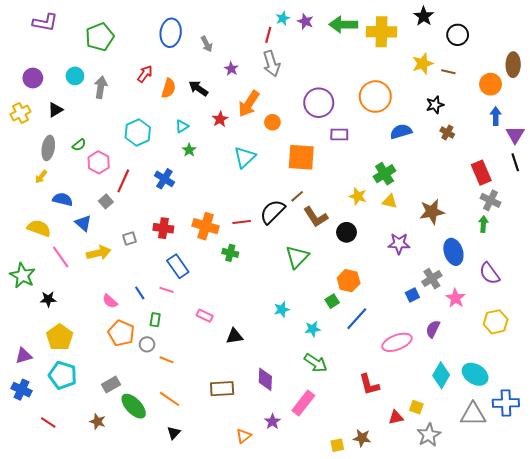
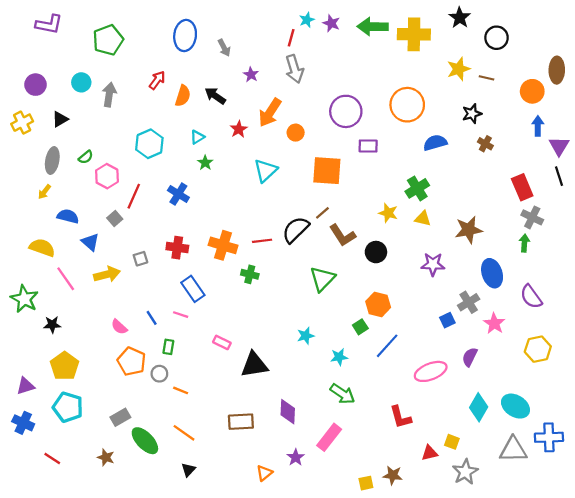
black triangle: (234, 336) -> (254, 365), size x1.5

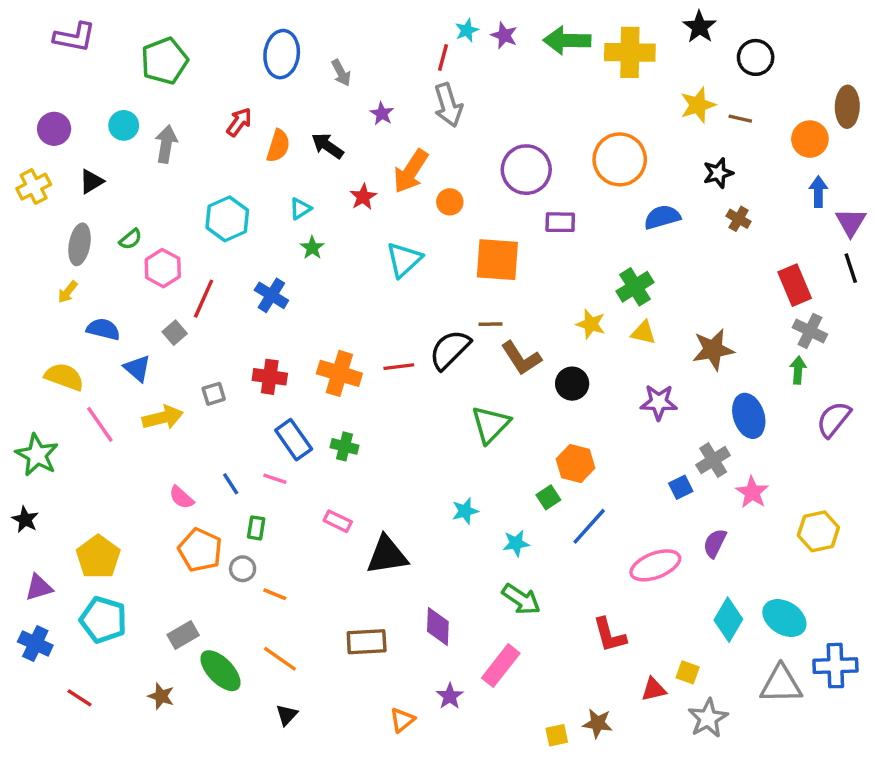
brown line: (322, 213) -> (491, 324), turned 40
green cross: (250, 274) -> (345, 446), moved
purple semicircle: (531, 297) -> (834, 419), moved, turned 75
black star: (52, 325) -> (25, 519), moved, turned 30

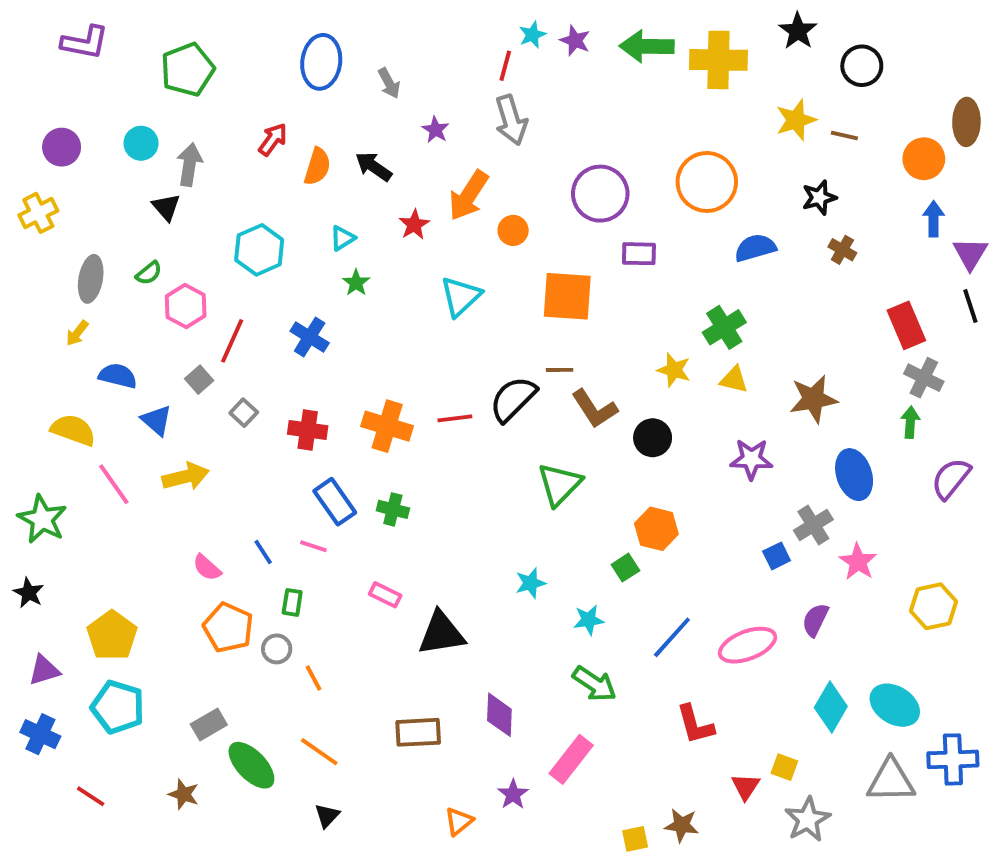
black triangle: (91, 181) -> (166, 207), moved, turned -40
gray square: (214, 394) -> (244, 413), moved, turned -30
blue line: (589, 526) -> (672, 637), moved
orange line: (275, 594) -> (313, 678), turned 40
red triangle: (654, 689) -> (746, 787), turned -44

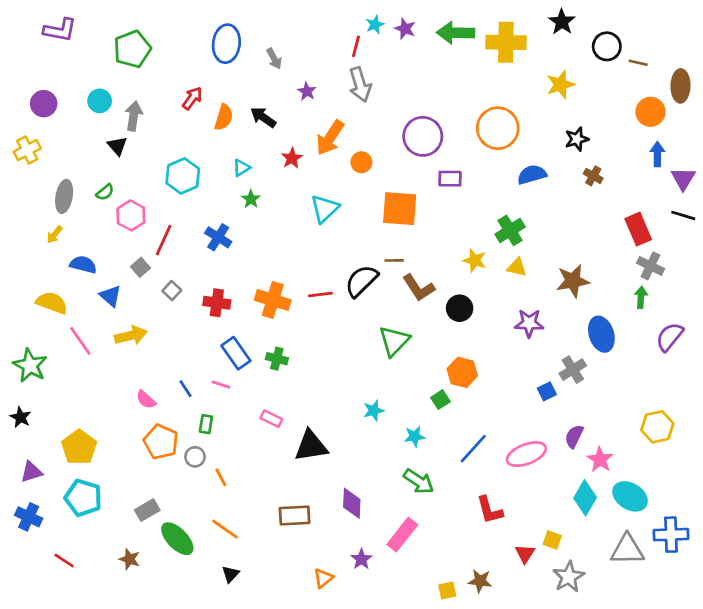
brown line: (844, 135) -> (638, 63), moved
black line: (970, 306) -> (683, 215), turned -55
pink star: (858, 562) -> (600, 460), moved

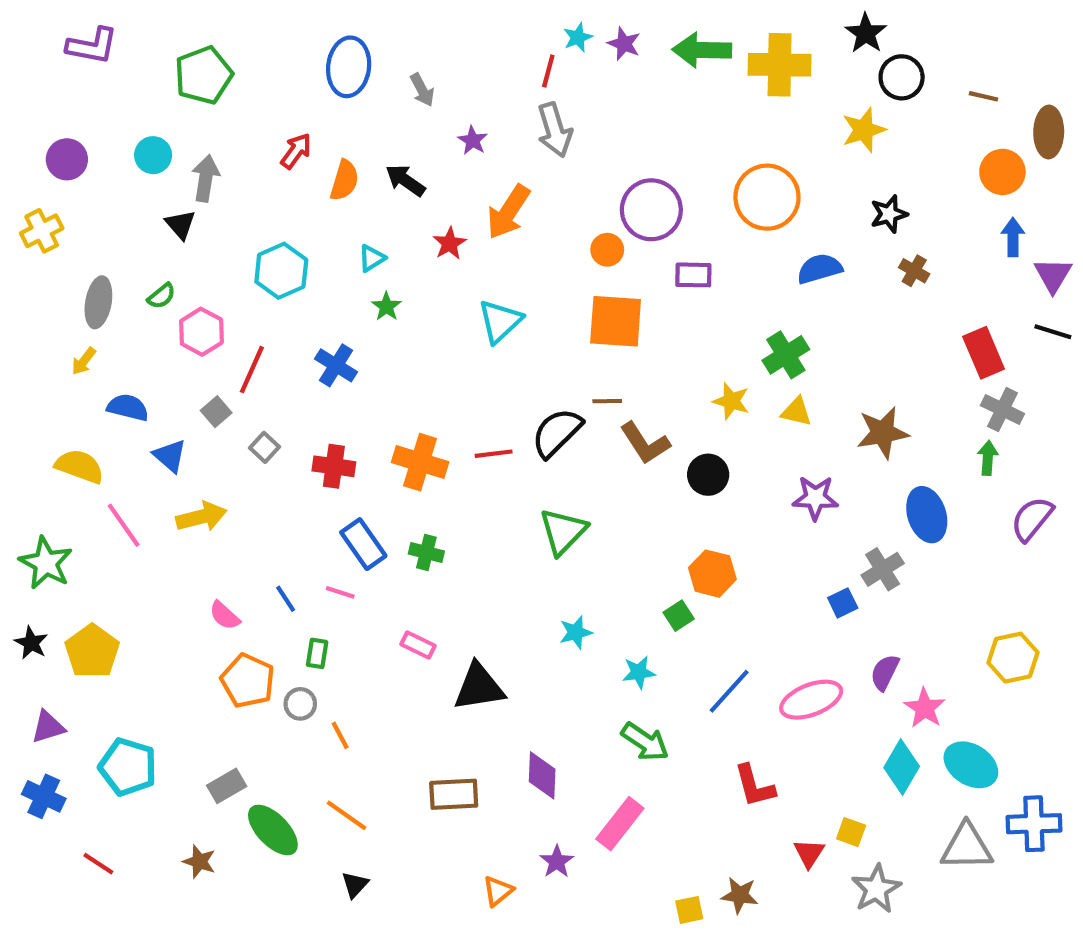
black circle: (607, 46) -> (902, 77), moved
orange circle: (361, 162) -> (607, 250), moved
green triangle: (394, 341) -> (563, 531), moved
yellow pentagon: (79, 447) -> (92, 651), moved

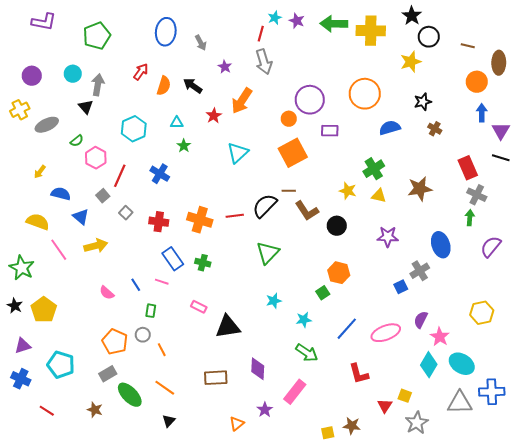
cyan triangle: (372, 258) -> (177, 123), turned 32
gray ellipse: (98, 302) -> (47, 125), moved, turned 55
orange square: (616, 321) -> (293, 153), turned -32
brown star: (883, 433) -> (420, 189), moved
orange pentagon: (248, 681) -> (115, 342), moved

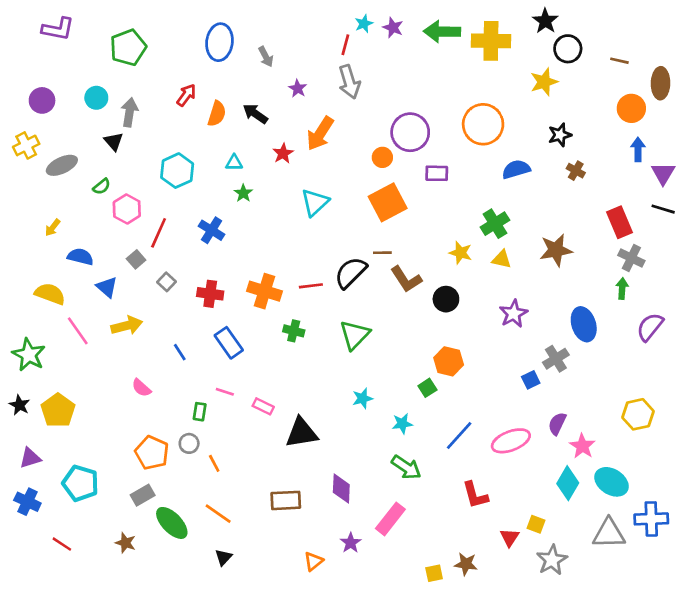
purple star: (388, 237) -> (514, 314), turned -30
green cross: (203, 263) -> (294, 331), moved
pink line: (162, 282) -> (225, 392), moved
blue line: (136, 285) -> (180, 352), moved

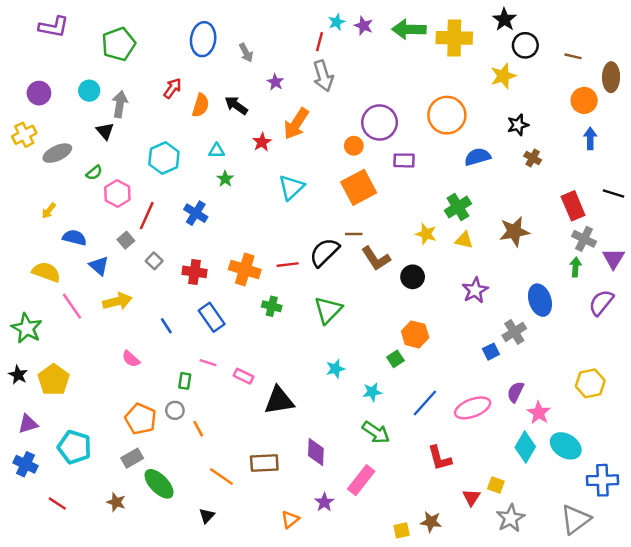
purple triangle: (663, 173) -> (613, 258), moved
orange line: (218, 514) -> (221, 476), moved
gray triangle: (609, 534) -> (576, 519), moved, turned -36

